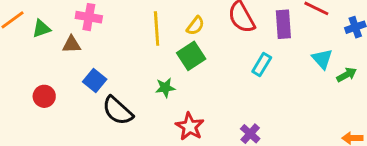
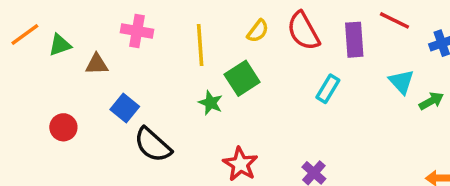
pink cross: (89, 17) -> (137, 31), moved
yellow semicircle: (195, 26) -> (258, 31), moved
green star: (165, 88) -> (211, 103), moved, turned 30

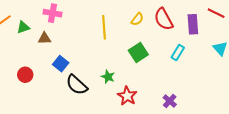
pink cross: (137, 31) -> (52, 13), moved
green square: (242, 78) -> (138, 53), moved
green star: (211, 103) -> (108, 77), moved

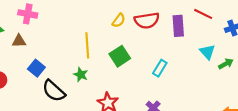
red semicircle: (164, 19) -> (147, 20), turned -70
yellow line: (104, 27) -> (87, 45), moved
cyan rectangle: (178, 53) -> (160, 68), moved
green star: (108, 77) -> (81, 75), moved

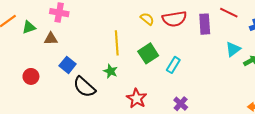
yellow semicircle: (119, 20) -> (147, 19), turned -88
cyan triangle: (207, 52) -> (233, 49), turned 35
cyan rectangle: (160, 68) -> (173, 65), moved

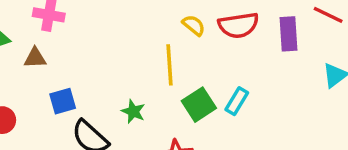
yellow line: (117, 43) -> (169, 65), moved
green square: (148, 53) -> (199, 105), moved
blue square: (68, 65) -> (63, 101), turned 35

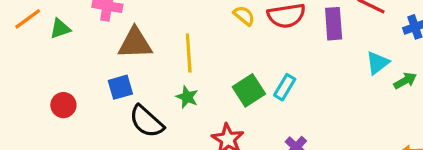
brown triangle: (35, 58) -> (135, 43), moved, size x1.6
yellow line: (169, 65) -> (189, 53), moved

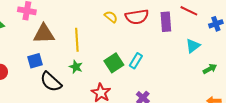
green arrow: (405, 81) -> (210, 69), moved

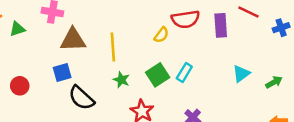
yellow semicircle: (111, 17) -> (161, 35), moved, turned 88
cyan triangle: (193, 46) -> (241, 74), moved
green star: (76, 67) -> (121, 80), moved

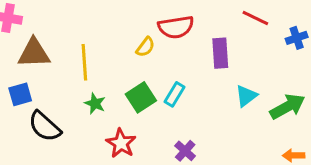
purple rectangle: (221, 25) -> (220, 53), moved
green arrow: (274, 82) -> (287, 107), size x1.6

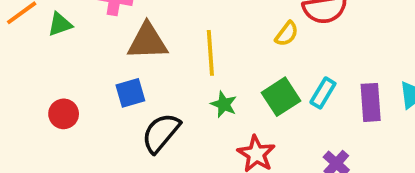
purple rectangle: (220, 53) -> (371, 102), moved
black semicircle: (45, 126) -> (161, 133), turned 88

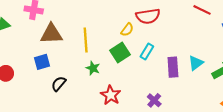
cyan rectangle: (323, 93) -> (147, 52), moved
green square: (281, 97) -> (120, 53), moved
black semicircle: (161, 133) -> (59, 84), size x0.7

